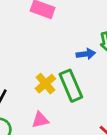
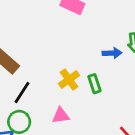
green rectangle: (71, 86) -> (94, 84), size x0.6

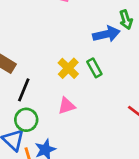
blue arrow: (112, 53) -> (106, 34), size x1.4

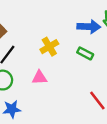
green rectangle: (94, 68) -> (85, 53), moved, turned -49

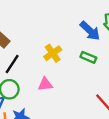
blue arrow: (89, 27) -> (90, 31), turned 45

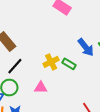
green rectangle: (88, 57) -> (69, 64), moved

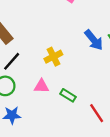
green rectangle: (69, 64) -> (68, 95), moved

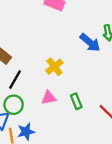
green rectangle: (68, 95) -> (76, 101), turned 49

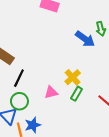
yellow cross: (54, 67) -> (73, 77), moved
green rectangle: (76, 101) -> (77, 94), turned 56

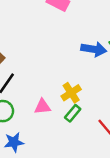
blue arrow: (85, 39) -> (94, 49), turned -36

